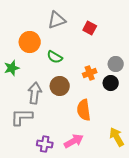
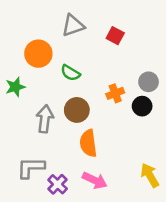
orange semicircle: (84, 110) -> (88, 143), moved
gray L-shape: (22, 117) -> (31, 168), moved
pink arrow: (74, 141) -> (95, 180), turned 54
purple cross: (45, 144) -> (58, 184), turned 35

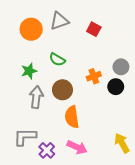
orange circle: (38, 54) -> (31, 29), moved
green star: (15, 87) -> (29, 71), moved

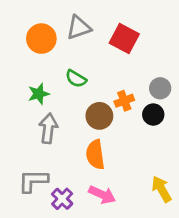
red square: (94, 29) -> (124, 39), size x1.5
brown circle: (62, 90) -> (99, 116), moved

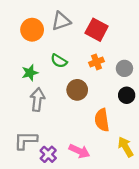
orange cross: (124, 101) -> (97, 62), moved
black circle: (153, 115) -> (127, 95), moved
orange semicircle: (95, 155) -> (102, 120), moved

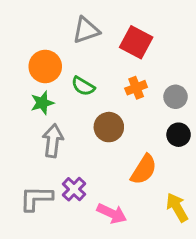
orange circle: (32, 30) -> (45, 66), moved
orange semicircle: (102, 120) -> (144, 169), turned -140
purple cross: (48, 154) -> (74, 189), moved

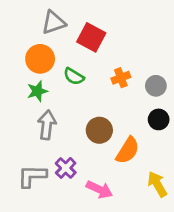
gray triangle: (86, 30) -> (54, 22), moved
red square: (136, 42) -> (91, 37), moved
brown circle: (109, 127) -> (99, 130), moved

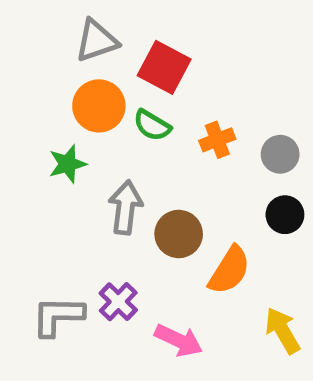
orange circle: (40, 59) -> (99, 106), moved
green semicircle: (74, 76) -> (152, 125), moved
gray arrow: (47, 125) -> (125, 207), moved

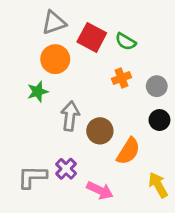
green semicircle: (152, 125) -> (126, 42), moved

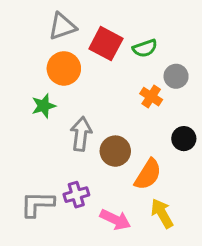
green semicircle: (126, 42) -> (145, 48), turned -50
orange cross: (122, 78) -> (151, 97), moved, turned -36
gray circle: (157, 86) -> (176, 76), moved
purple cross: (66, 169) -> (76, 195), turned 30
yellow arrow: (158, 185) -> (162, 213), moved

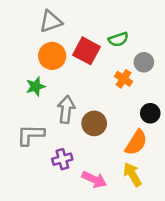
red square: (106, 44) -> (87, 51), moved
orange semicircle: (148, 174) -> (136, 143), moved
gray L-shape: (37, 204) -> (30, 135), moved

